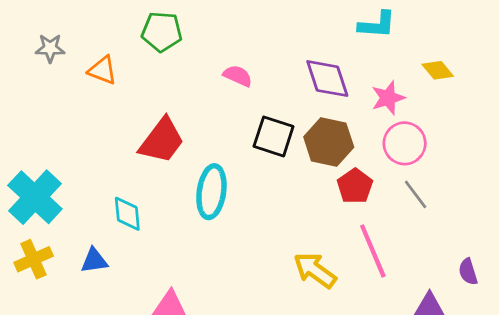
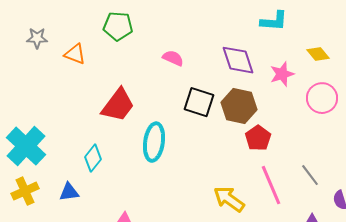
pink circle: (405, 143) -> (322, 98), moved
gray line: (416, 194) -> (310, 175), moved
cyan diamond: (127, 214) -> (93, 158), turned 44

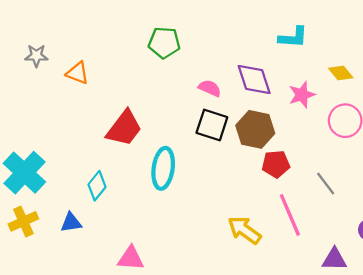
green pentagon: (118, 26) -> (164, 43), moved
pink semicircle: (173, 58) -> (210, 88), moved
red pentagon: (258, 138) -> (276, 164), turned 30
gray line: (310, 175) -> (326, 184), moved

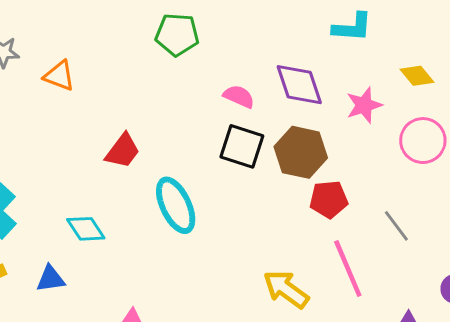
red trapezoid: (124, 128) -> (123, 151), size x0.7
cyan ellipse: (163, 168) -> (176, 205), turned -33
cyan diamond: (97, 186) -> (86, 229), turned -72

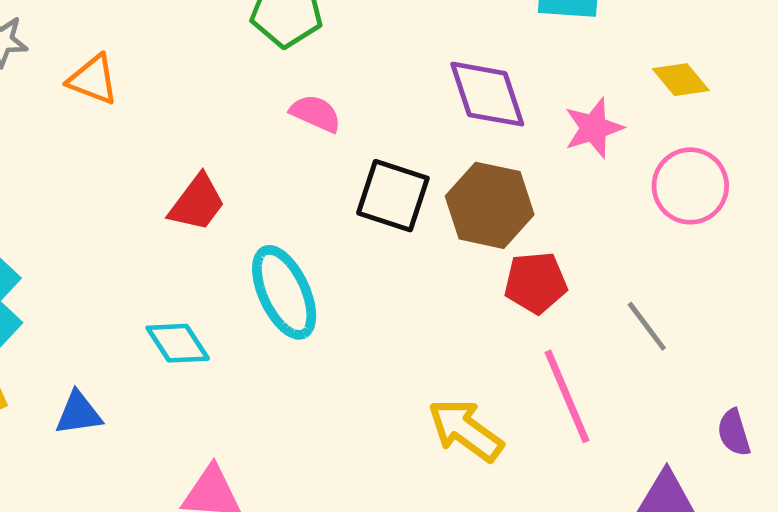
pink semicircle: (239, 96) -> (316, 113), moved
cyan diamond: (86, 229) -> (178, 343), moved

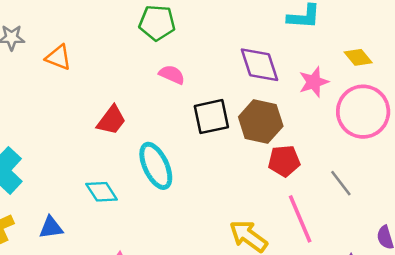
pink circle: (690, 186) -> (363, 112), size x1.4
black square: (393, 196) -> (211, 117), turned -30

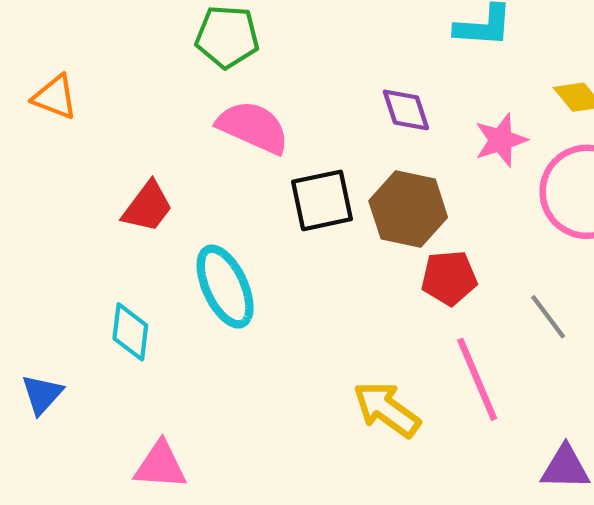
purple diamond: (259, 65) -> (406, 110), size x0.7
pink semicircle: (172, 75) -> (253, 127), size x1.6
cyan diamond: (102, 192) -> (130, 332), turned 40
blue triangle: (51, 228) -> (42, 394), turned -40

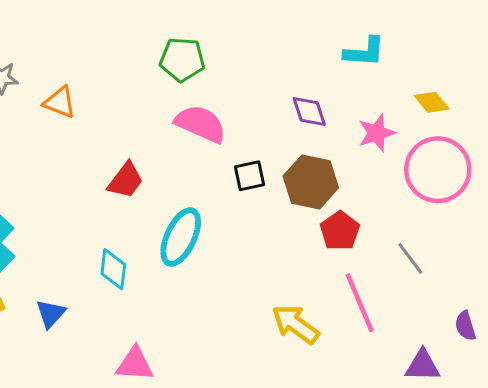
black square: (322, 200) -> (250, 176), size x0.7
red pentagon: (449, 278) -> (340, 231), turned -30
cyan ellipse: (225, 287) -> (181, 237), turned 50

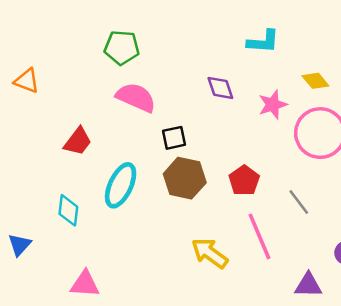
brown hexagon: (311, 182) -> (185, 178), moved

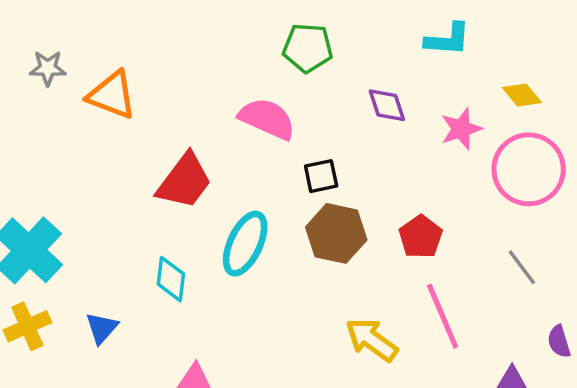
green pentagon: (122, 48) -> (308, 48), moved
orange triangle: (27, 81) -> (112, 95), size x1.4
red trapezoid: (78, 141) -> (184, 181), size x1.4
gray line: (299, 202) -> (522, 267), moved

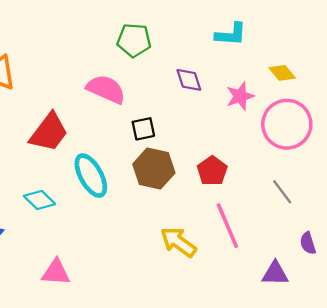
cyan ellipse: (245, 244) -> (91, 176), turned -54
cyan diamond: (171, 279) -> (40, 200), turned -52

